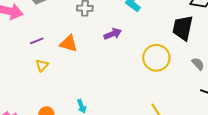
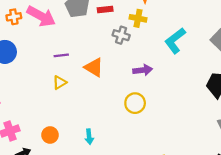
yellow circle: (156, 58) -> (135, 103), moved, size x0.7

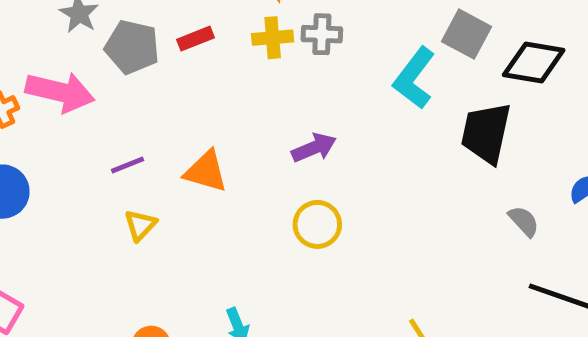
gray cross: (121, 35) -> (322, 34), moved
cyan L-shape: (175, 41) -> (414, 78), moved

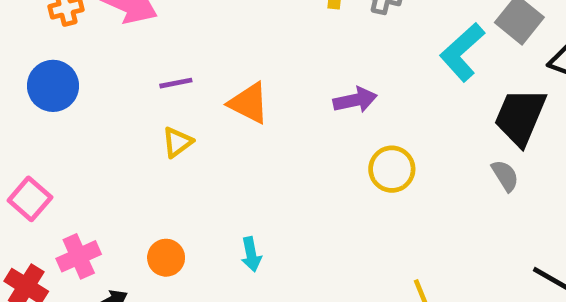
gray semicircle: (524, 221) -> (505, 176), moved
yellow circle: (317, 224) -> (392, 169), moved

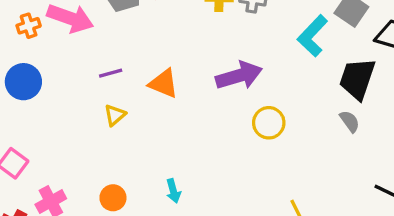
purple arrow: (355, 100) -> (239, 76), size x1.5

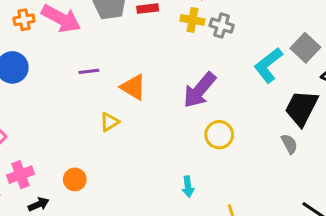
purple arrow: (239, 76) -> (200, 90), turned 138
yellow triangle: (115, 115) -> (109, 122), moved
cyan arrow: (173, 191) -> (188, 187), moved

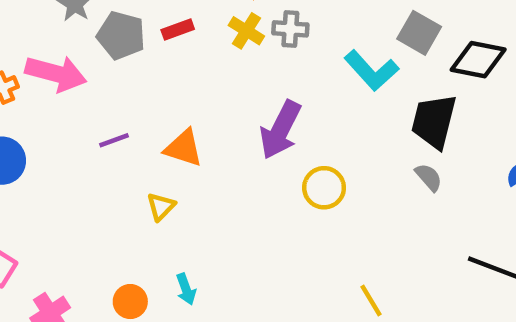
yellow cross: (192, 20) -> (246, 31), turned 35
cyan L-shape: (268, 65) -> (371, 70), turned -81
cyan arrow: (188, 187) -> (186, 289), moved

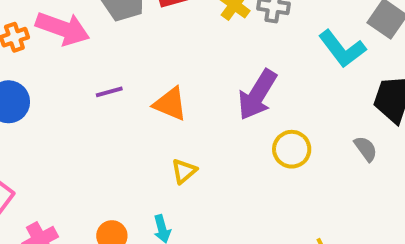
gray semicircle: (429, 177) -> (366, 149), moved
yellow triangle: (161, 207) -> (184, 171), moved

